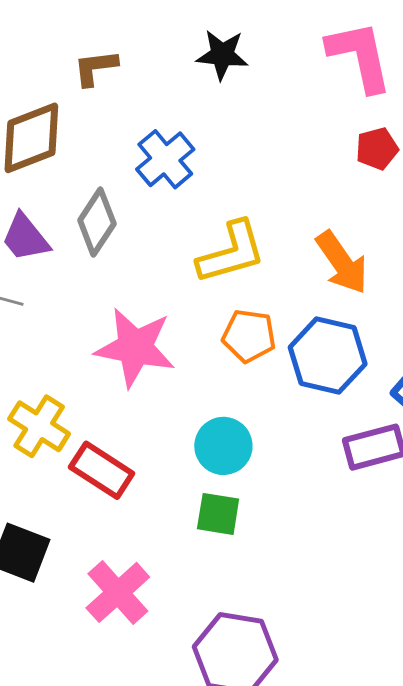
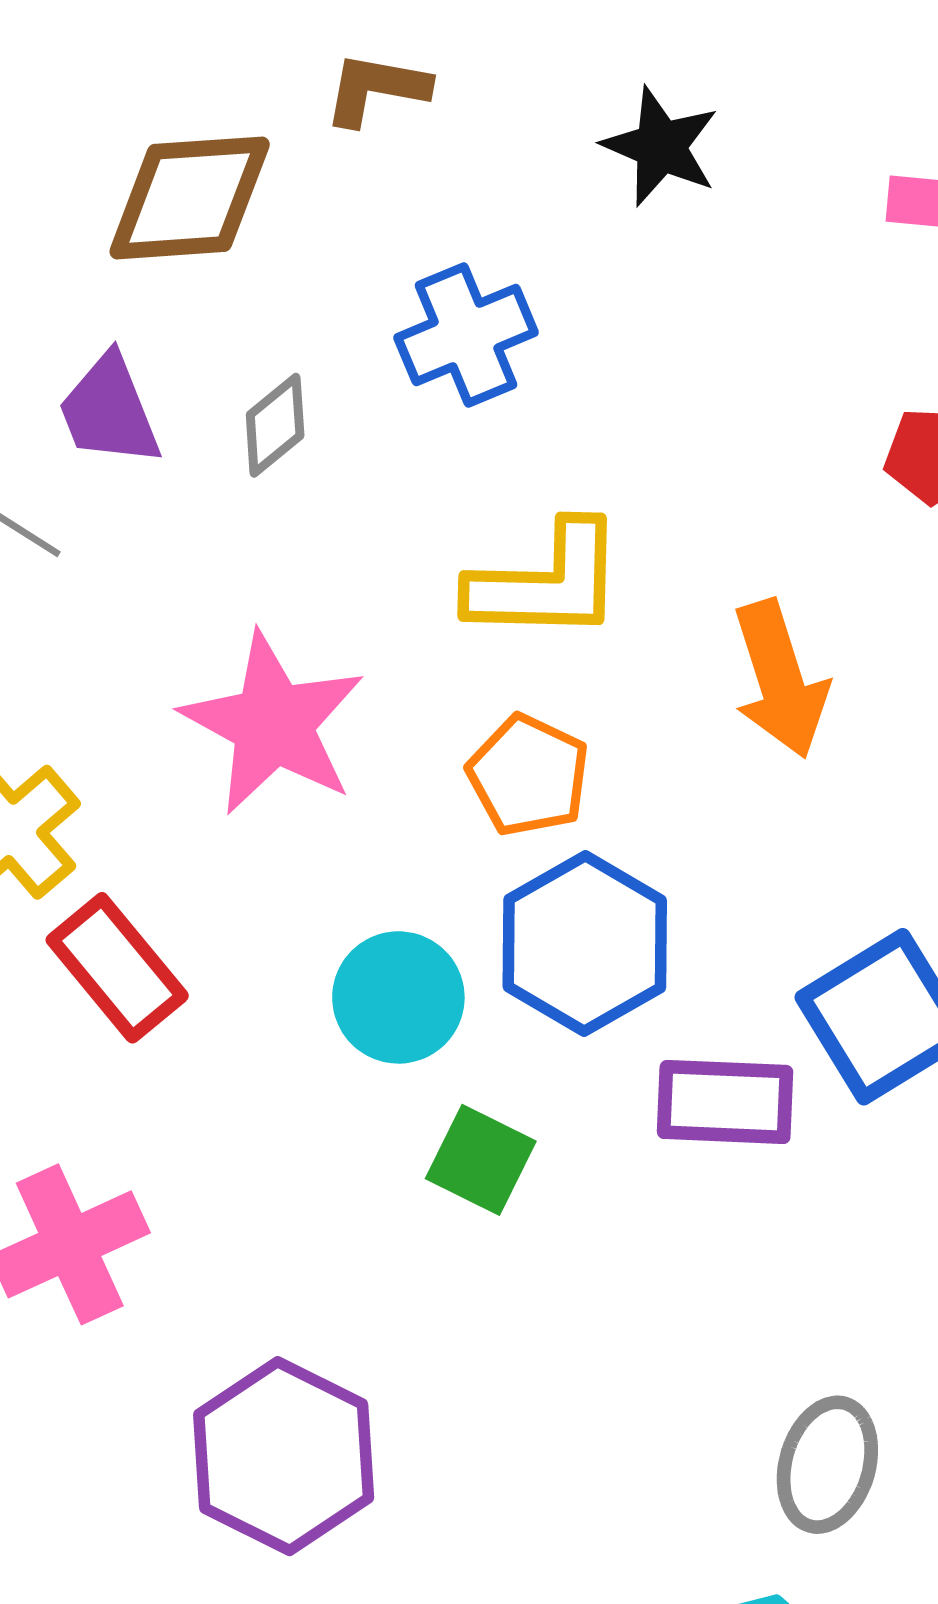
gray diamond: (97, 222) -> (275, 425), size x0.7
blue hexagon: (328, 356) -> (585, 944), moved
green square: (218, 514) -> (481, 1160), moved

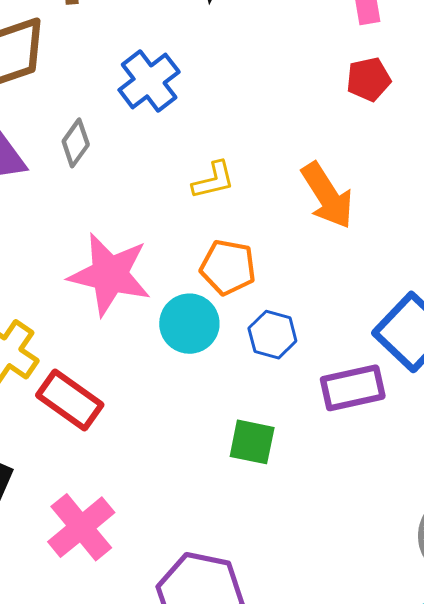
yellow L-shape: (547, 582) -> (213, 180), size x0.6
blue hexagon: (585, 944) -> (272, 335), size x0.6
cyan circle: (398, 997) -> (189, 324), moved

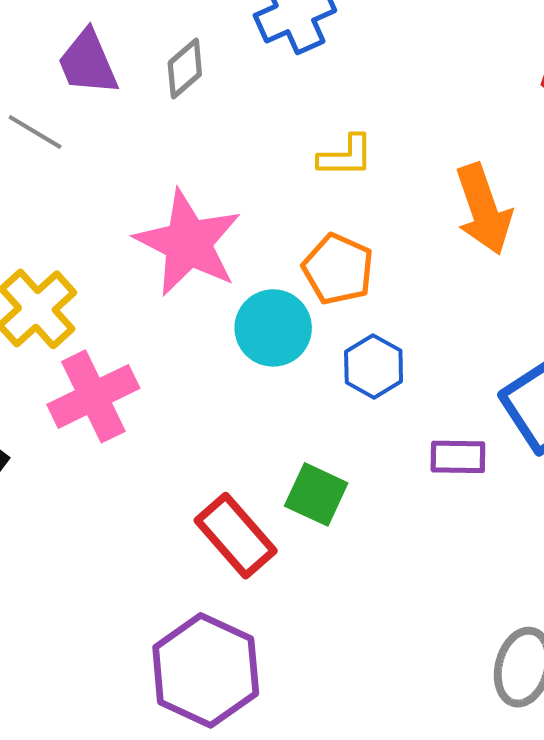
purple rectangle: (353, 388) -> (458, 457), size x0.7
red rectangle: (70, 400) -> (236, 536), moved
pink cross: (81, 527) -> (93, 396), moved

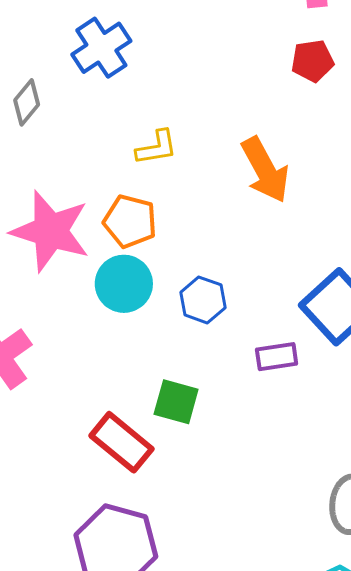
orange pentagon: (338, 269) -> (130, 221), moved

